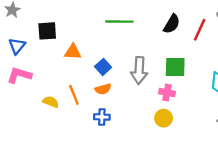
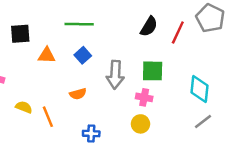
green line: (119, 22) -> (79, 24), moved
blue square: (103, 67) -> (83, 55), moved
orange line: (74, 95) -> (48, 117), moved
blue cross: (102, 117) -> (91, 134), moved

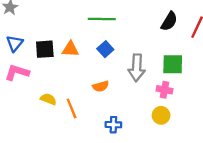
black square: (20, 34) -> (45, 49), moved

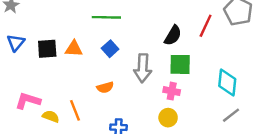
black semicircle: (169, 21) -> (173, 35), moved
pink L-shape: (17, 72) -> (28, 101), moved
yellow semicircle: (48, 99) -> (51, 116), moved

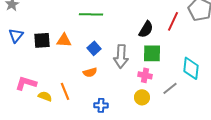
blue square: (110, 49) -> (94, 48), moved
gray line: (231, 115) -> (170, 88), moved

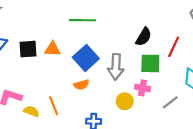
red line: (173, 21) -> (174, 47), moved
blue square: (94, 48) -> (86, 58), size x1.6
yellow circle: (142, 97) -> (125, 101), moved

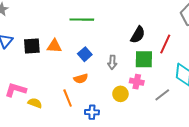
blue square: (86, 58) -> (85, 54), size x0.6
gray arrow: (116, 67) -> (112, 62), size x0.6
orange line: (54, 106) -> (68, 98), moved

